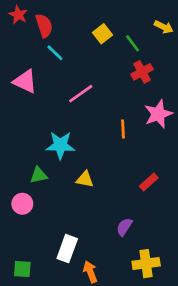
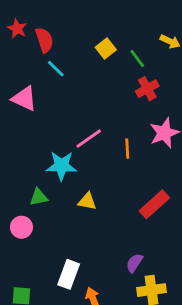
pink line: (81, 94) -> (89, 139), moved
red rectangle: (149, 182) -> (154, 204), size x1.5
purple semicircle: (124, 227) -> (134, 263), moved

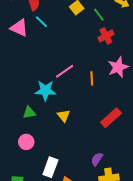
pink triangle: (24, 99) -> (19, 28), moved
yellow triangle: (87, 201) -> (64, 116), turned 40
pink circle: (21, 227) -> (26, 142), moved

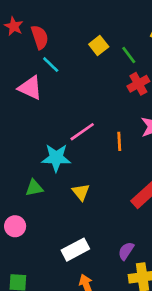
pink triangle: (19, 28) -> (30, 88), moved
pink circle: (26, 142) -> (15, 226), moved
white rectangle: (50, 167) -> (75, 250), moved, turned 42

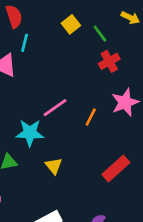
cyan line: (51, 65) -> (25, 43), turned 60
orange line: (119, 141) -> (91, 117), turned 30

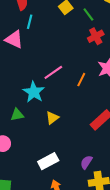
cyan star: (30, 133) -> (34, 92), turned 30
yellow triangle: (54, 166) -> (52, 118), turned 32

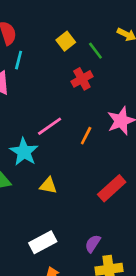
red cross: (96, 36) -> (82, 79), moved
yellow triangle: (52, 118) -> (48, 186), turned 48

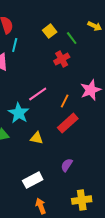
red rectangle: (112, 188) -> (68, 123), moved
purple semicircle: (93, 244) -> (67, 165), moved

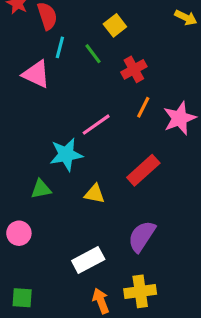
green line: (72, 38) -> (93, 54), moved
orange line: (65, 101) -> (143, 107), moved
cyan star: (19, 113) -> (66, 154), turned 30
purple semicircle: (67, 165) -> (142, 236), size x1.5
yellow cross: (82, 200) -> (140, 291), moved

